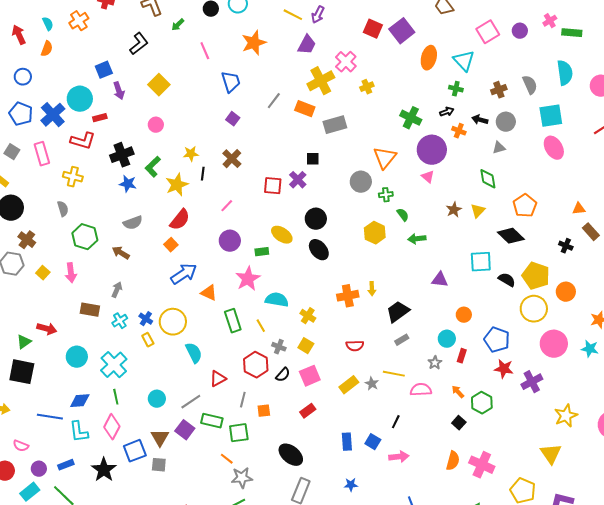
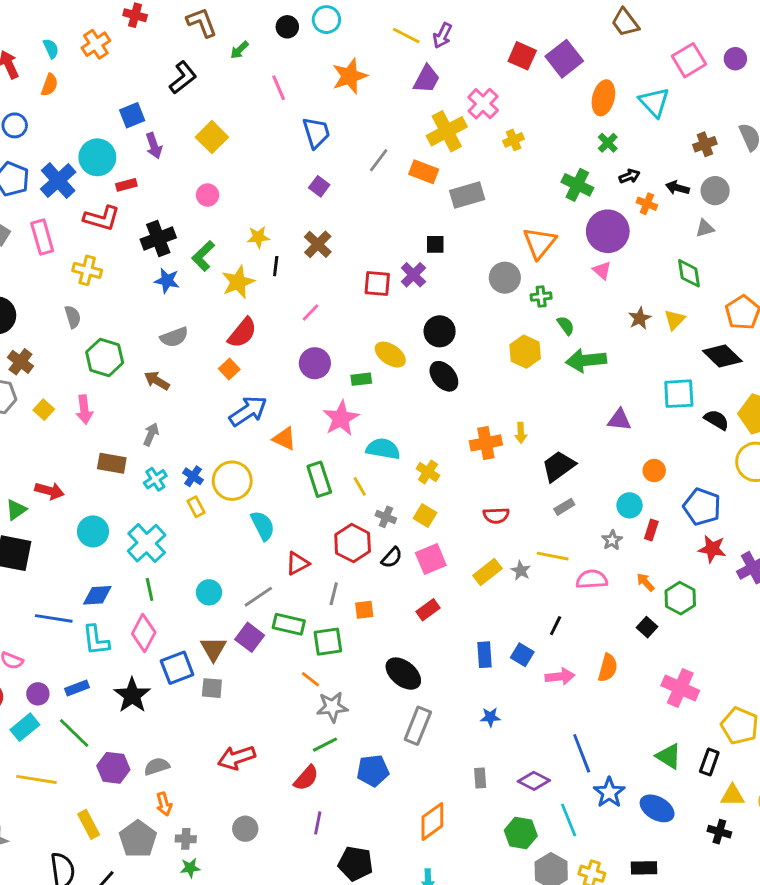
green cross: (456, 89) -> (608, 143), moved, turned 32
green arrow: (417, 239) -> (586, 360), size x1.5
orange semicircle: (453, 461) -> (608, 668), moved

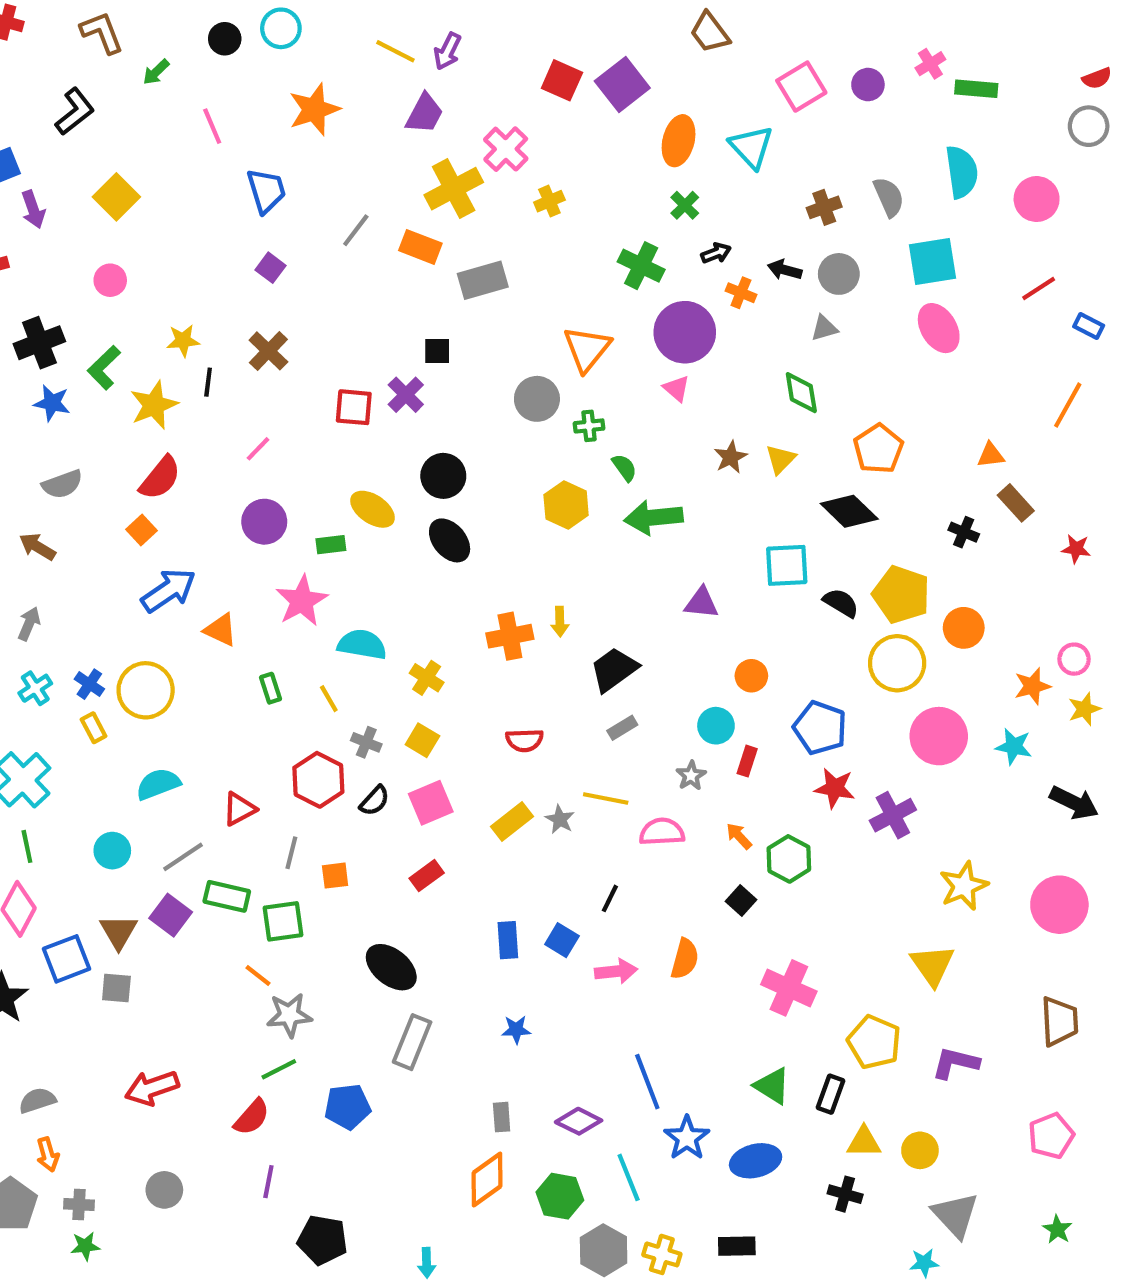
green rectangle: (319, 479) -> (270, 688), size x0.6
cyan semicircle: (263, 526) -> (158, 784), moved, turned -84
blue ellipse: (657, 808) -> (756, 1161), turned -44
orange diamond: (432, 821) -> (487, 1179), moved

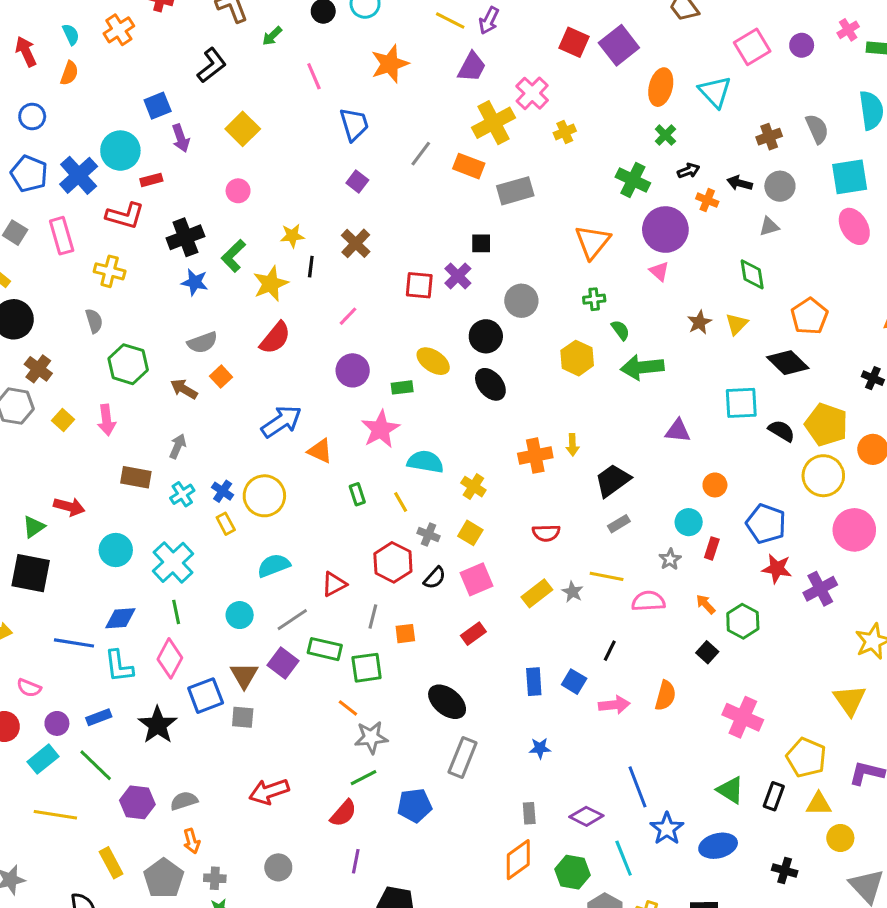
gray circle: (537, 399) -> (521, 301), moved
orange square: (141, 530) -> (221, 377), moved
yellow triangle: (864, 1142) -> (819, 804), moved

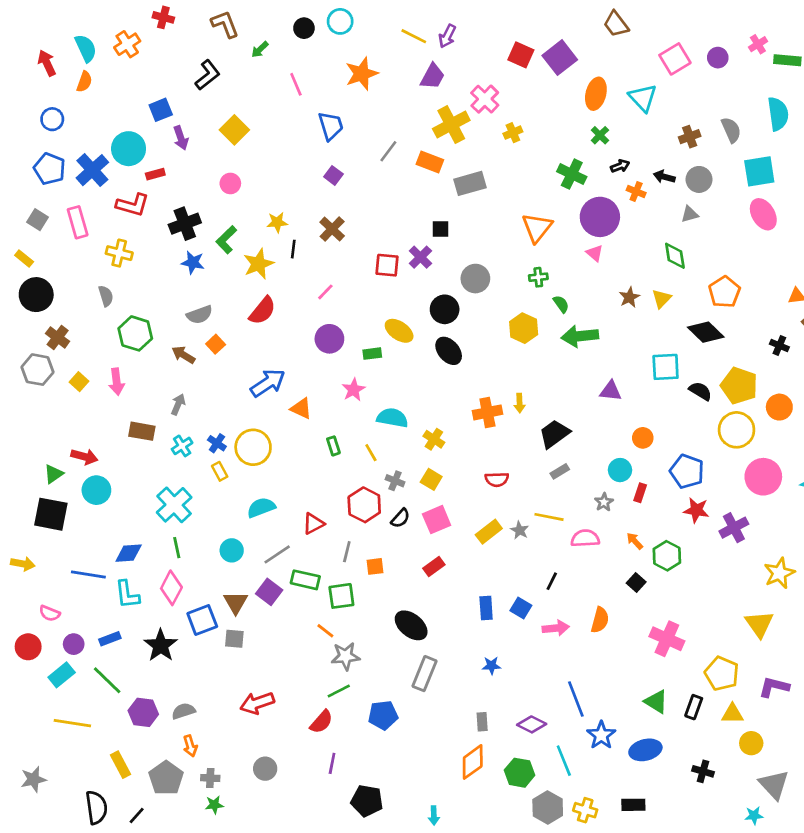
cyan semicircle: (71, 34) -> (86, 48), size x1.5
pink star: (380, 429) -> (354, 390), size x0.7
cyan circle: (116, 550) -> (96, 490), moved

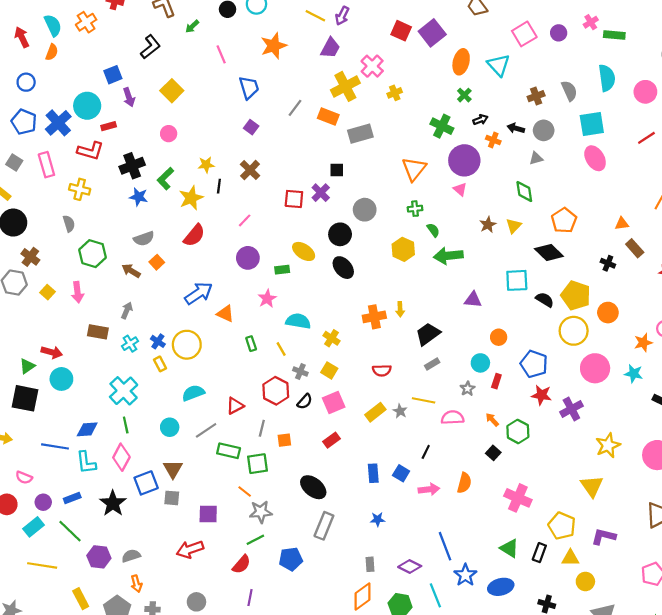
purple square: (269, 592) -> (208, 514), moved, turned -36

